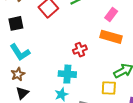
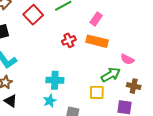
red cross: (80, 50) -> (69, 40), moved
black triangle: (22, 93) -> (11, 101), turned -40

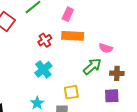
cyan cross: (55, 80) -> (43, 69), moved, turned -30
yellow square: (97, 92) -> (71, 92), moved

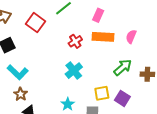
pink semicircle: (106, 48) -> (131, 37), moved, turned 96
purple square: (112, 96) -> (122, 98), moved, turned 35

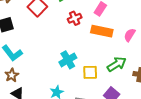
red cross: (75, 41) -> (75, 18), moved
yellow square: (102, 93) -> (90, 72), moved

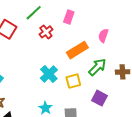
orange rectangle: (102, 31) -> (77, 50), moved, turned -30

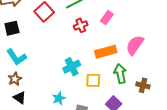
pink semicircle: (103, 36) -> (135, 45), size x1.5
green arrow: (97, 67) -> (120, 74), turned -72

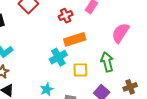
orange rectangle: (106, 52) -> (75, 39), moved
brown cross: (143, 85) -> (130, 87), moved, turned -32

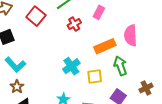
pink semicircle: (120, 33) -> (131, 35), turned -30
orange rectangle: (75, 39) -> (105, 46), moved

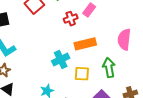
pink rectangle: (99, 12) -> (89, 10), moved
orange rectangle: (105, 46) -> (85, 44), moved

